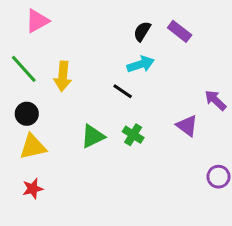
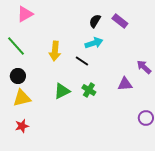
yellow arrow: (63, 76) -> (55, 51), moved
purple triangle: (187, 126) -> (125, 84), turned -42

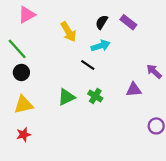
yellow arrow: (55, 51) -> (68, 32), moved, turned -36
black circle: (18, 76) -> (21, 72), moved

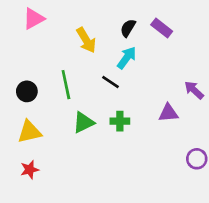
cyan arrow: (101, 46) -> (127, 58), turned -36
green line: (17, 49) -> (66, 85), moved, turned 30
green cross: (95, 96) -> (120, 121), turned -32

